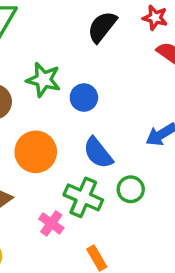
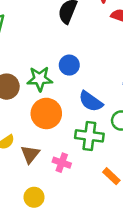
green star: (43, 80) -> (40, 79), moved
pink cross: (51, 223) -> (62, 163), moved

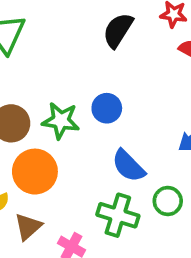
orange circle: (46, 113) -> (35, 172), moved

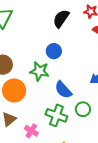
blue circle: (107, 108) -> (54, 51), moved
green star: (61, 121) -> (39, 71), moved

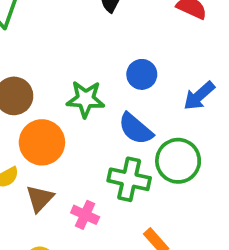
blue circle: (54, 51) -> (142, 74), moved
green circle: (83, 109) -> (178, 161), size x1.5

